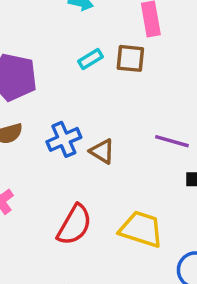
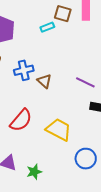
brown square: (130, 58) -> (63, 14), moved

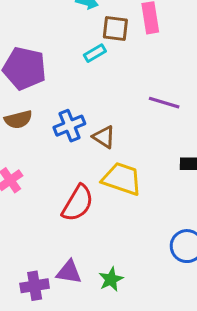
purple line: (85, 82) -> (164, 103), moved
yellow trapezoid: (59, 130) -> (122, 179), moved

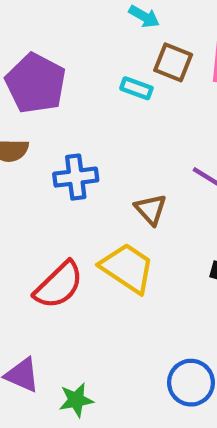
cyan rectangle: (95, 53) -> (136, 88), turned 35
brown triangle: (104, 137) -> (151, 209), moved

